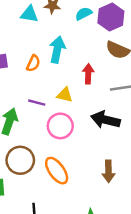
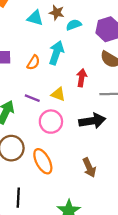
cyan semicircle: (84, 14) -> (74, 25), moved
black arrow: (106, 120) -> (92, 121), turned 150
brown arrow: (108, 171) -> (89, 168), turned -30

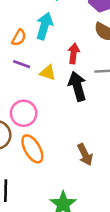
purple line: (32, 98) -> (22, 64), moved
black arrow: (92, 121) -> (77, 86), moved, turned -95
pink circle: (51, 122) -> (24, 113), moved

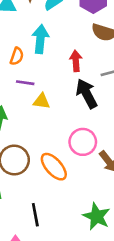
yellow triangle: (48, 73) -> (41, 101), moved
pink circle: (24, 113) -> (83, 142), moved

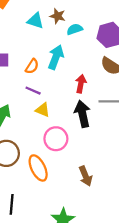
pink circle: (83, 142) -> (56, 139), moved

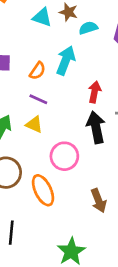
yellow triangle: (43, 110) -> (34, 124), moved

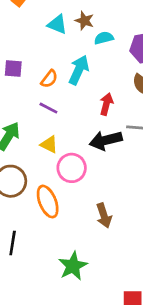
yellow triangle: (34, 124) -> (49, 144), moved
black arrow: (96, 127) -> (106, 140), turned -96

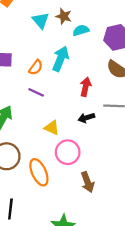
cyan triangle: (57, 24) -> (41, 20), turned 30
black arrow: (106, 140) -> (86, 118), size x0.6
yellow triangle: (49, 144) -> (52, 128), moved
pink circle: (72, 168) -> (68, 152), moved

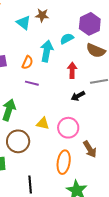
cyan semicircle: (81, 30) -> (67, 39), moved
yellow triangle: (52, 128) -> (43, 124), moved
orange ellipse: (39, 172) -> (64, 162), moved, turned 45

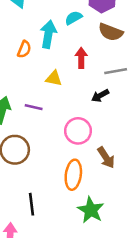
purple line: (32, 83) -> (34, 107), moved
black arrow: (78, 96) -> (100, 96), moved
yellow triangle: (43, 124) -> (54, 78), moved

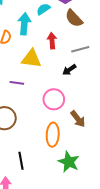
brown semicircle: (111, 32) -> (74, 18), turned 30
yellow triangle: (54, 78) -> (31, 59), size x1.5

